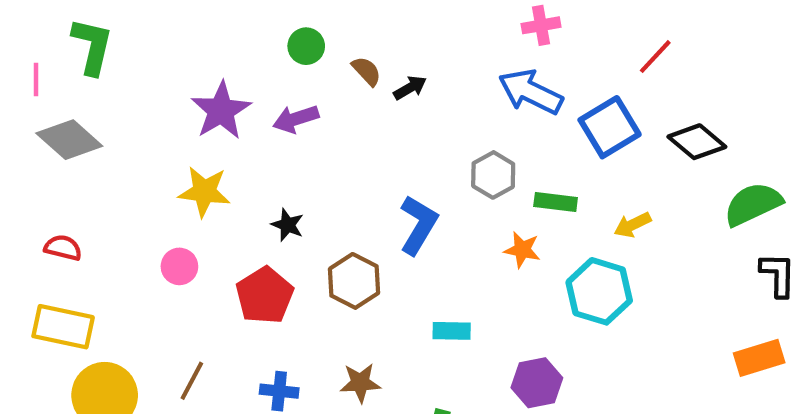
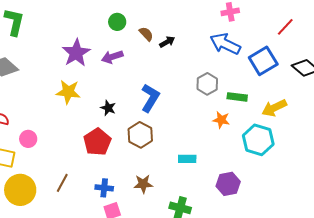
blue L-shape: (418, 225) -> (150, 98), moved
yellow arrow: (632, 225) -> (274, 108), size x1.4
pink circle: (179, 266) -> (28, 139), moved

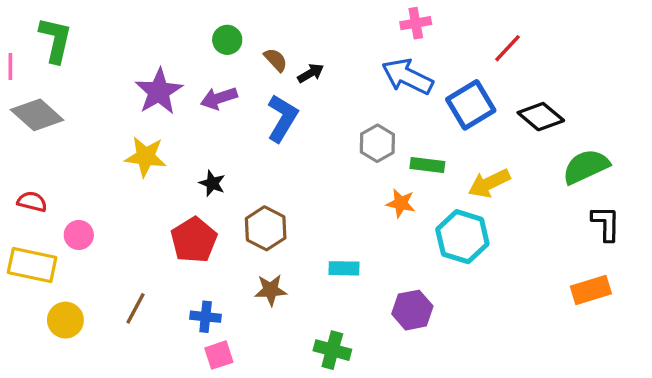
blue L-shape: (150, 98) -> (282, 118), moved
brown star: (143, 184) -> (271, 290), moved
yellow circle: (20, 190) -> (65, 320), size x0.7

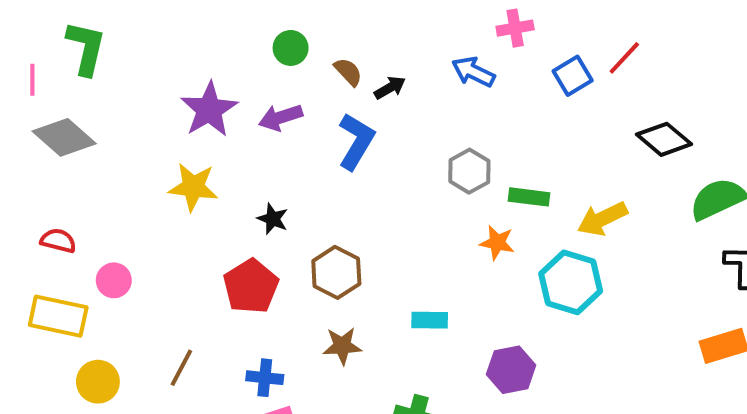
blue arrow: (407, 77) -> (473, 72), moved, size x0.7
blue square: (471, 105) -> (573, 76), moved, size x0.7

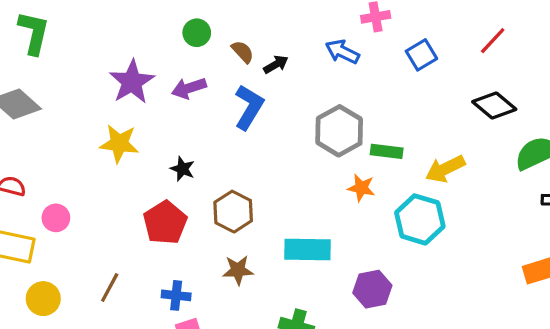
red line: (624, 58) -> (493, 41), moved
gray hexagon: (469, 171) -> (339, 131), size x1.4
cyan rectangle: (430, 320) -> (308, 250), size x1.6

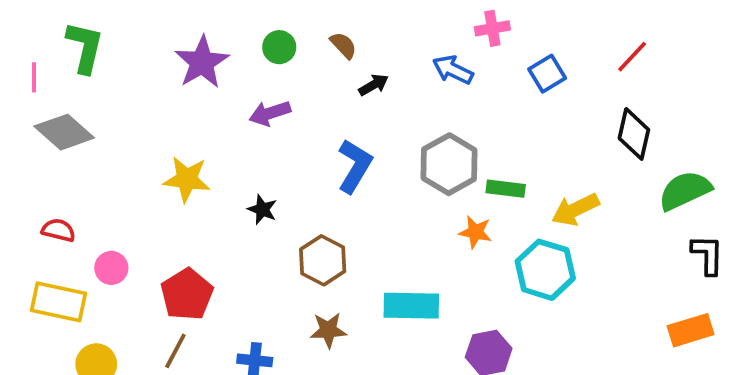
brown semicircle: (243, 52) -> (343, 45), moved
purple star: (132, 82) -> (202, 62), moved
black diamond: (494, 106) -> (634, 134), turned 63
blue L-shape: (249, 107) -> (355, 166), moved
red pentagon: (165, 223) -> (187, 294), moved

